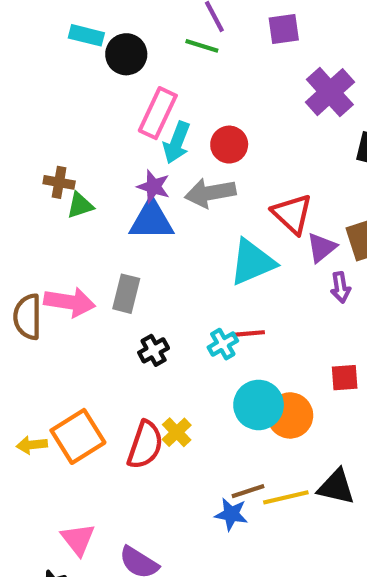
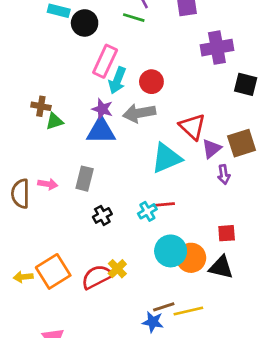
purple cross: (330, 92) -> (217, 48), turned 32
pink arrow: (70, 302) -> (48, 184), size x0.6
red semicircle: (145, 445) -> (97, 277), turned -136
black triangle: (336, 487) -> (221, 267), moved

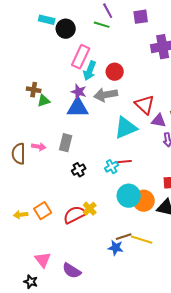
purple triangle: (212, 149) -> (159, 121), turned 49
orange square: (53, 271) -> (43, 211), size x0.7
yellow line: (188, 311) -> (142, 240), turned 30

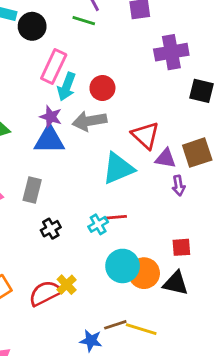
blue star: (116, 248) -> (91, 341), moved

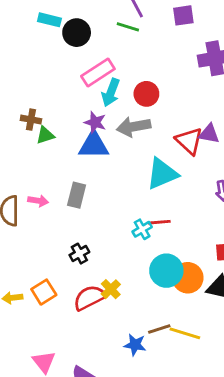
pink rectangle: (54, 66) -> (98, 73), turned 32
purple triangle: (166, 158) -> (209, 134), moved
black cross: (51, 229) -> (79, 254), moved

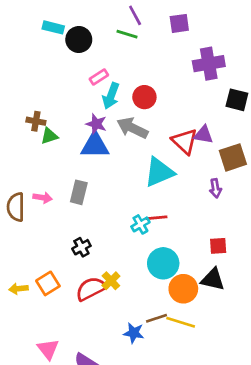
pink rectangle: (98, 73) -> (99, 77), size x0.6
gray arrow: (134, 127) -> (132, 128), turned 36
orange circle: (188, 278) -> (183, 289), moved

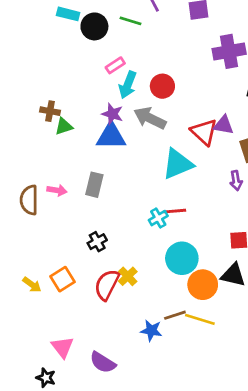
green line: (127, 34) -> (130, 21), moved
yellow arrow: (18, 289) -> (32, 285), turned -138
red semicircle: (91, 289) -> (107, 285), turned -36

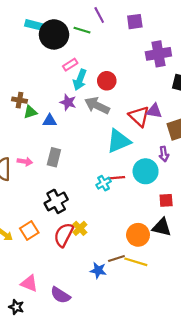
black circle: (94, 26) -> (54, 34), size x1.4
blue triangle: (111, 136) -> (50, 121), moved, size x0.6
black cross: (97, 242) -> (56, 201), size x1.5
cyan circle: (182, 258) -> (146, 171), moved
pink triangle: (62, 347) -> (29, 283), turned -30

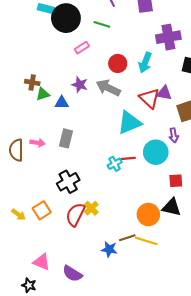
green line: (82, 30) -> (102, 24), moved
cyan arrow: (80, 80) -> (145, 62), moved

